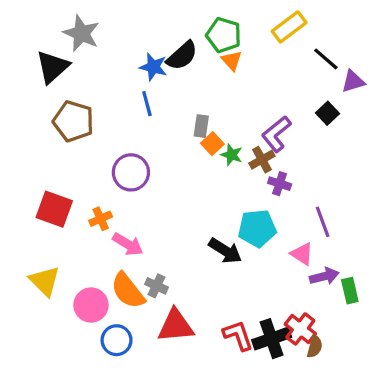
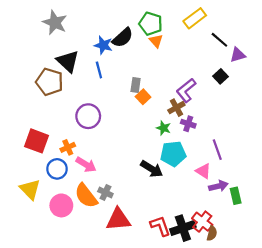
black triangle: (53, 67) -> (68, 61), moved, turned -35
green star: (232, 155) -> (164, 128), moved
blue circle: (117, 340) -> (57, 169), moved

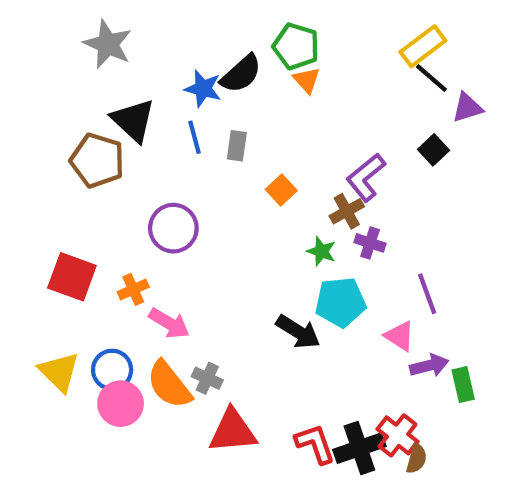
yellow rectangle: (195, 18) -> (423, 46), moved
gray rectangle: (136, 85) -> (237, 146), moved
blue circle: (57, 169) -> (112, 370), moved

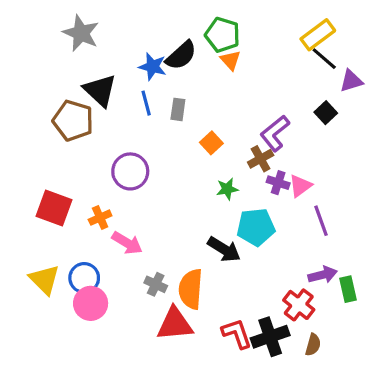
green star: (321, 251) -> (227, 189), moved, turned -30
pink triangle: (400, 336) -> (300, 186), moved, turned 50
orange semicircle: (169, 385) -> (191, 289), moved, turned 42
red cross: (398, 435) -> (299, 305), moved

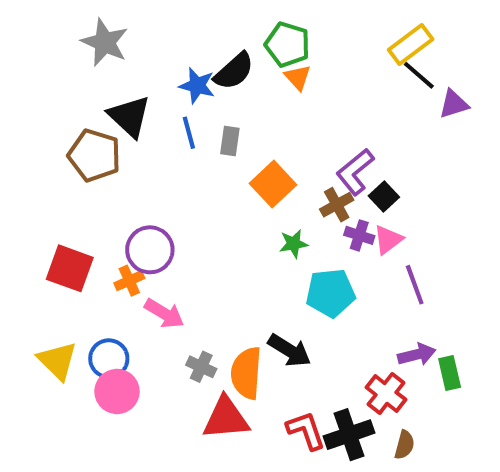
black square: (326, 113) -> (384, 196), moved
orange square: (211, 143) -> (273, 184), size x1.5
purple circle: (130, 171) -> (150, 250), moved
black arrow: (224, 249) -> (289, 350), moved

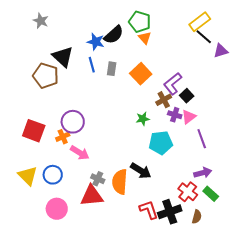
gray star: (105, 42) -> (41, 21), moved, size x0.7
orange square: (273, 184) -> (141, 74), moved
green rectangle: (450, 373) -> (211, 194), moved, turned -35
pink circle: (117, 391) -> (57, 209), moved
red triangle: (226, 418) -> (92, 196), moved

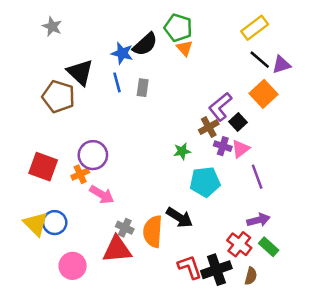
black line: (204, 37) -> (260, 60), moved
orange square: (141, 74) -> (264, 94), moved
blue circle: (53, 175) -> (55, 223), moved

